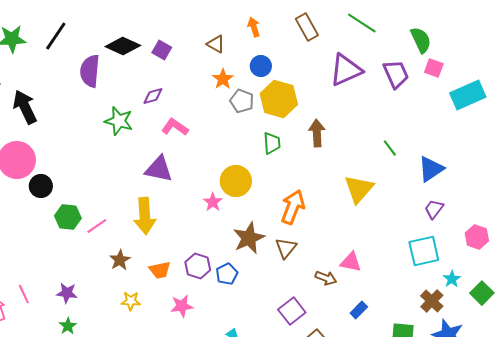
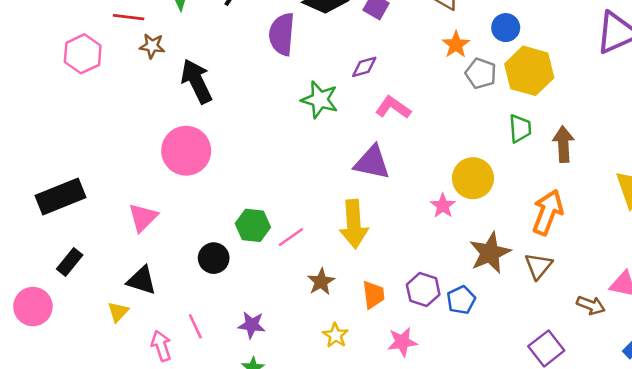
brown arrow: (317, 133) -> (563, 144), moved
black circle: (41, 186) -> (214, 258), moved
orange trapezoid: (160, 270) -> (373, 295), turned -85
yellow star: (131, 301) -> (335, 335), turned 30

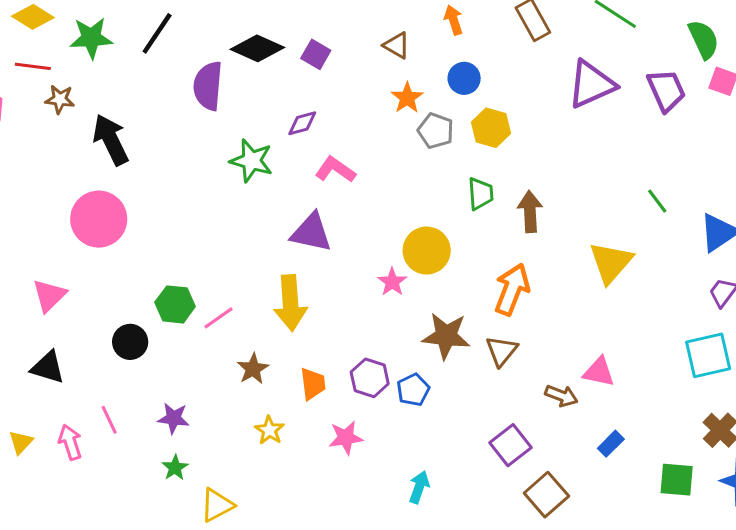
yellow hexagon: (529, 71) -> (491, 128), size x0.7
brown star: (490, 253) -> (446, 336), turned 30
yellow triangle: (118, 312) -> (21, 442), moved

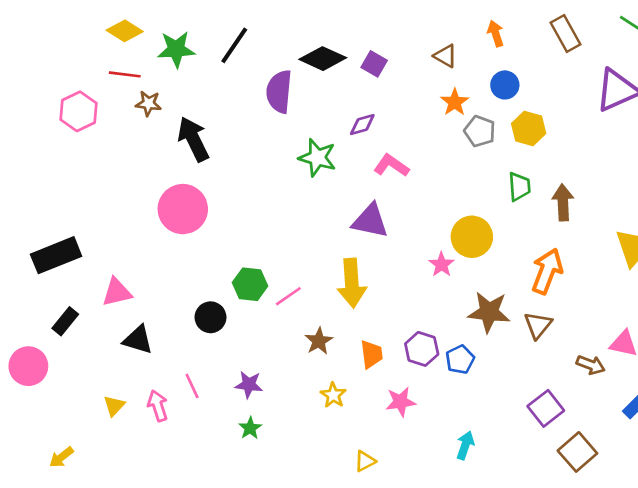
pink triangle: (49, 295) -> (117, 292), moved, turned 32
yellow triangle: (217, 505) -> (365, 461), moved, size x0.7

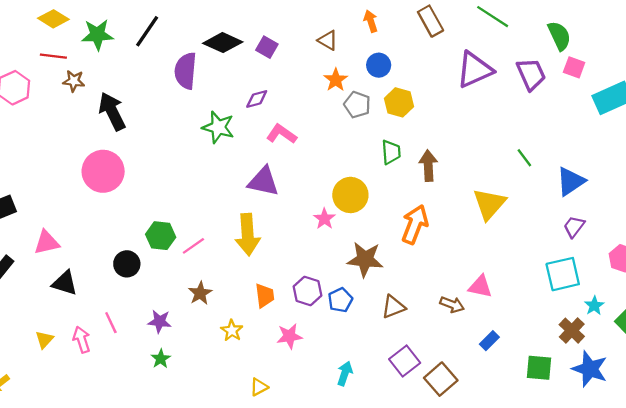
brown triangle: (538, 325) -> (393, 307), moved, turned 30
brown star: (319, 341) -> (200, 293), moved
purple square: (546, 408) -> (405, 361), moved

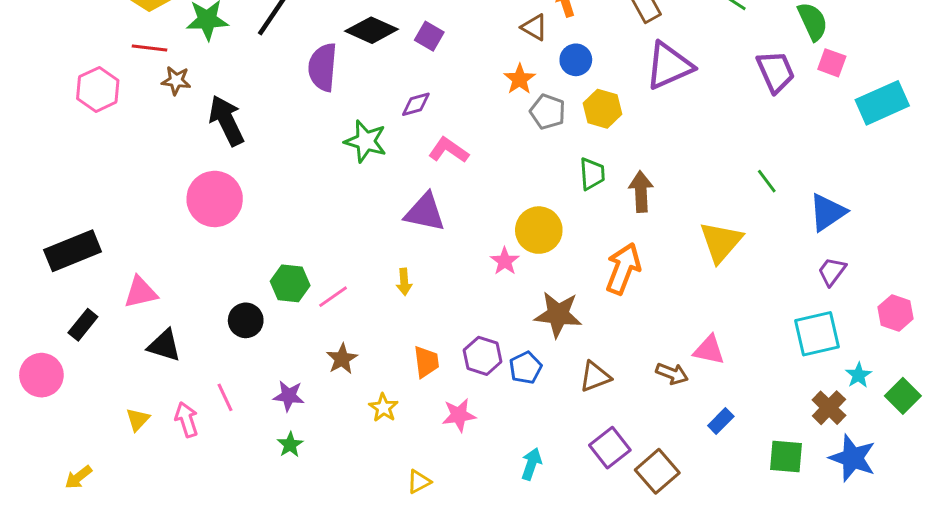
brown triangle: (328, 40) -> (534, 27), moved
purple triangle: (475, 70) -> (669, 66), moved
yellow arrow: (248, 235) -> (404, 282), size x0.5

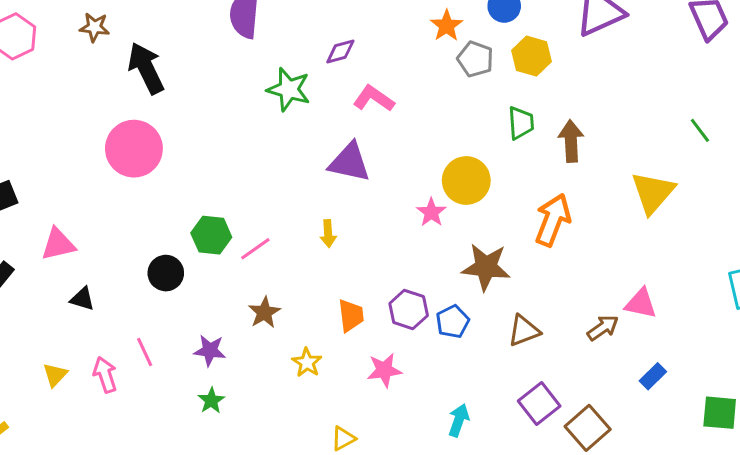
black triangle: (164, 346) -> (82, 299), size x0.7
brown arrow: (672, 374) -> (603, 328), turned -56

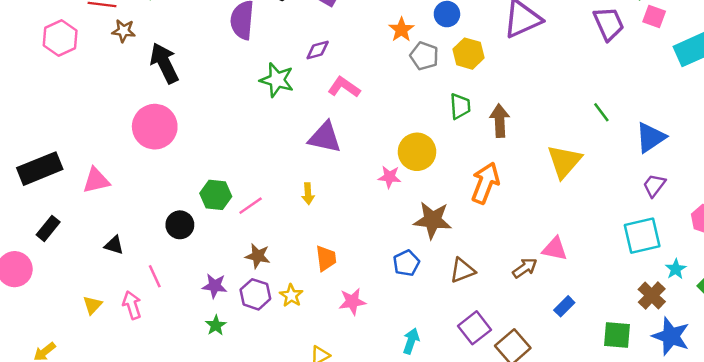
pink star: (431, 212) -> (389, 177), turned -30
pink triangle: (58, 244) -> (96, 181), moved
purple hexagon: (409, 309) -> (255, 294), moved
brown star: (264, 313) -> (258, 256), turned -30
pink line: (145, 352) -> (155, 276), moved

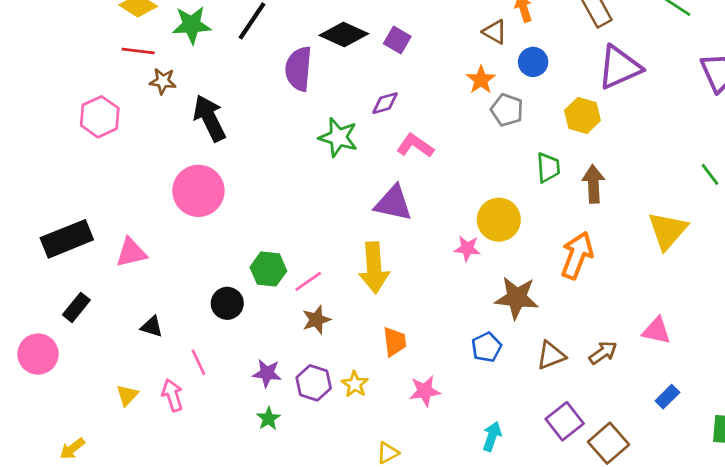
pink hexagon: (60, 38) -> (100, 117), moved
yellow hexagon: (469, 54) -> (582, 115), moved
yellow arrow: (308, 194) -> (374, 268), size x2.0
brown star: (258, 256) -> (316, 320), moved, turned -30
brown arrow: (525, 268) -> (603, 353), moved

